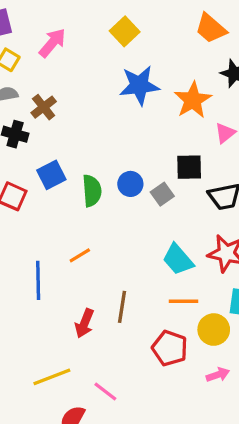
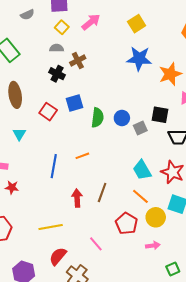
orange line: (183, 301) -> (140, 196), turned 30
red arrow: (84, 323) -> (77, 198), turned 144
pink line: (105, 392) -> (96, 244), moved

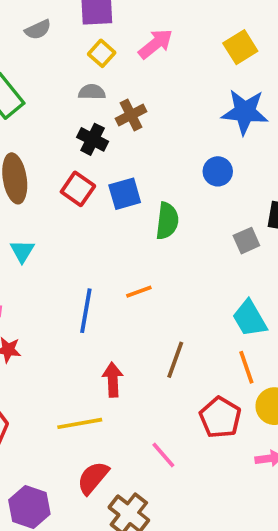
red square: (48, 112) -> (78, 189), moved
blue circle: (122, 118) -> (218, 171), moved
orange line: (140, 196) -> (246, 367), turned 30
red arrow: (77, 198) -> (113, 380), moved

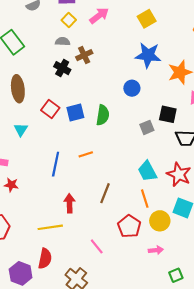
red square: (78, 189) -> (50, 109), moved
blue square: (125, 194) -> (75, 112), moved
red semicircle: (93, 478) -> (45, 259), moved, turned 150

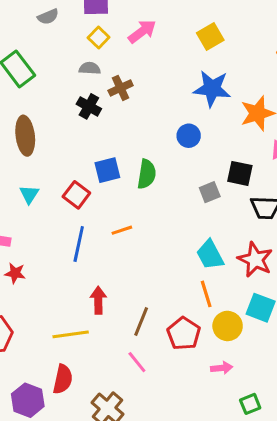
red square: (50, 109) -> (76, 195), moved
brown line: (105, 193) -> (141, 321), moved

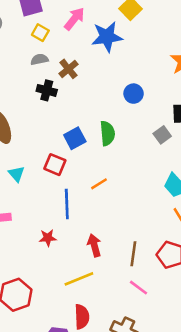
blue star: (212, 89) -> (107, 37), moved
red star: (15, 273) -> (48, 238), moved

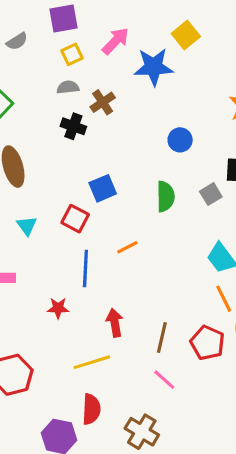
yellow square: (40, 33) -> (72, 54), turned 30
green semicircle: (107, 133) -> (165, 197), moved

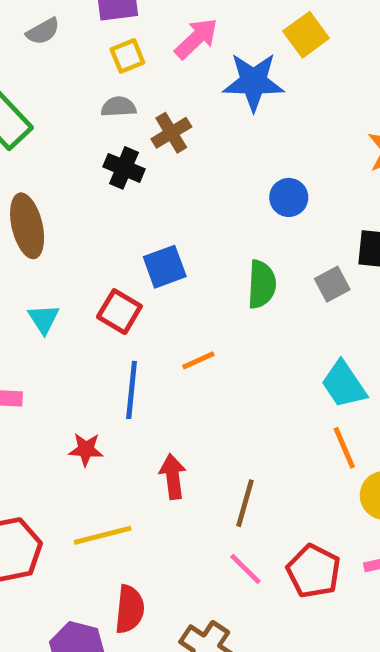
red pentagon: (207, 343) -> (314, 571), moved
yellow line: (92, 362) -> (103, 535), moved

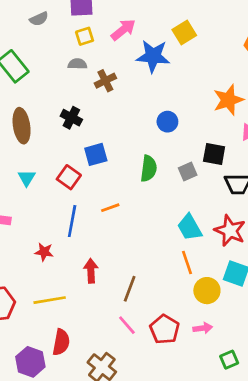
black cross: (124, 168) -> (71, 118), moved

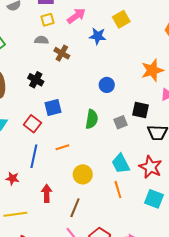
blue star: (153, 56) -> (98, 36), size x0.7
brown cross: (105, 81) -> (62, 53), turned -35
yellow circle: (207, 291) -> (83, 174), moved

